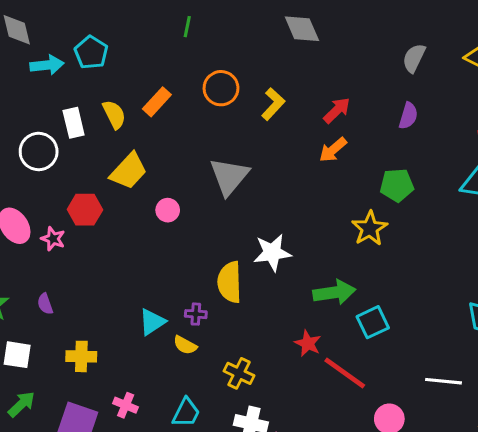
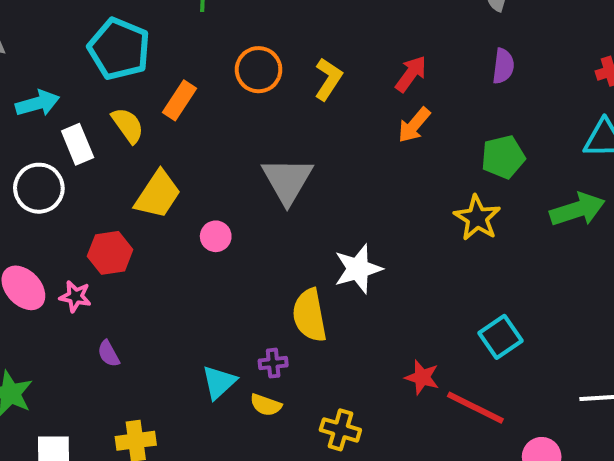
cyan pentagon: (91, 52) -> (119, 49), moved, size x1.4
cyan arrow: (47, 65) -> (37, 103), moved
green arrow: (334, 292) -> (577, 210), moved
purple semicircle: (45, 304) -> (109, 354), moved

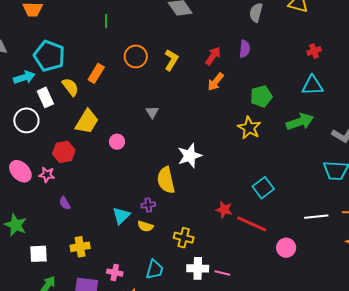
cyan pentagon: (119, 49) -> (49, 56), moved
purple semicircle: (503, 66) -> (245, 49), moved
gray triangle: (287, 180) -> (152, 112), size x0.5

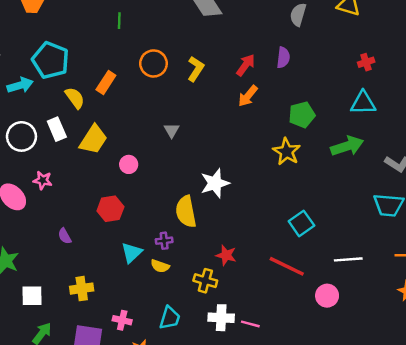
white rectangle: (45, 97) -> (57, 129), moved
red hexagon: (64, 152) -> (110, 209), moved
pink star: (47, 175) -> (43, 180), moved
red star: (224, 210) -> (226, 255), moved
white line: (316, 217) -> (348, 259), moved

